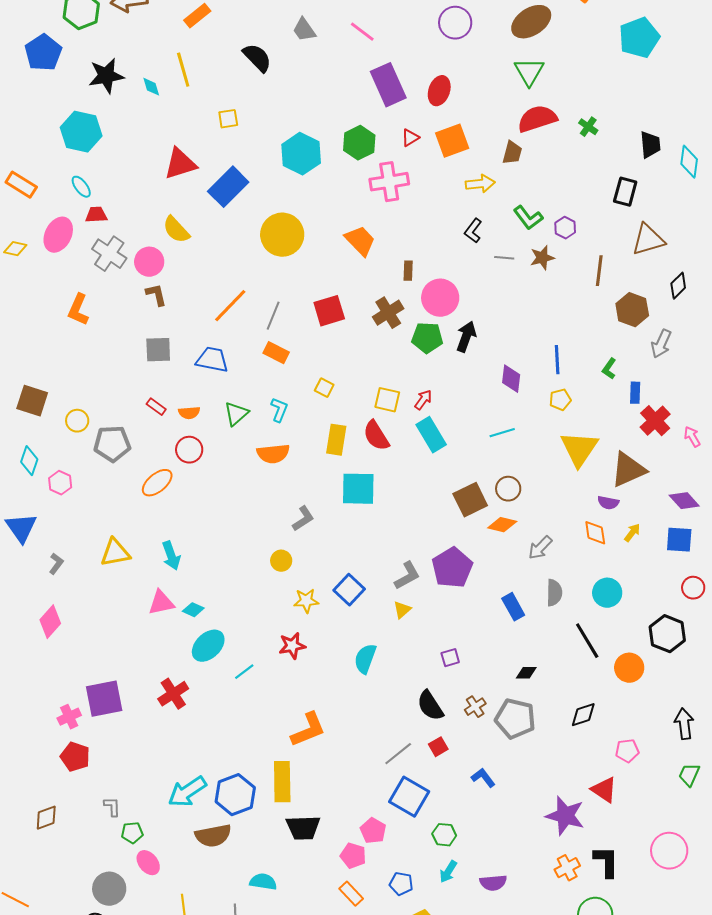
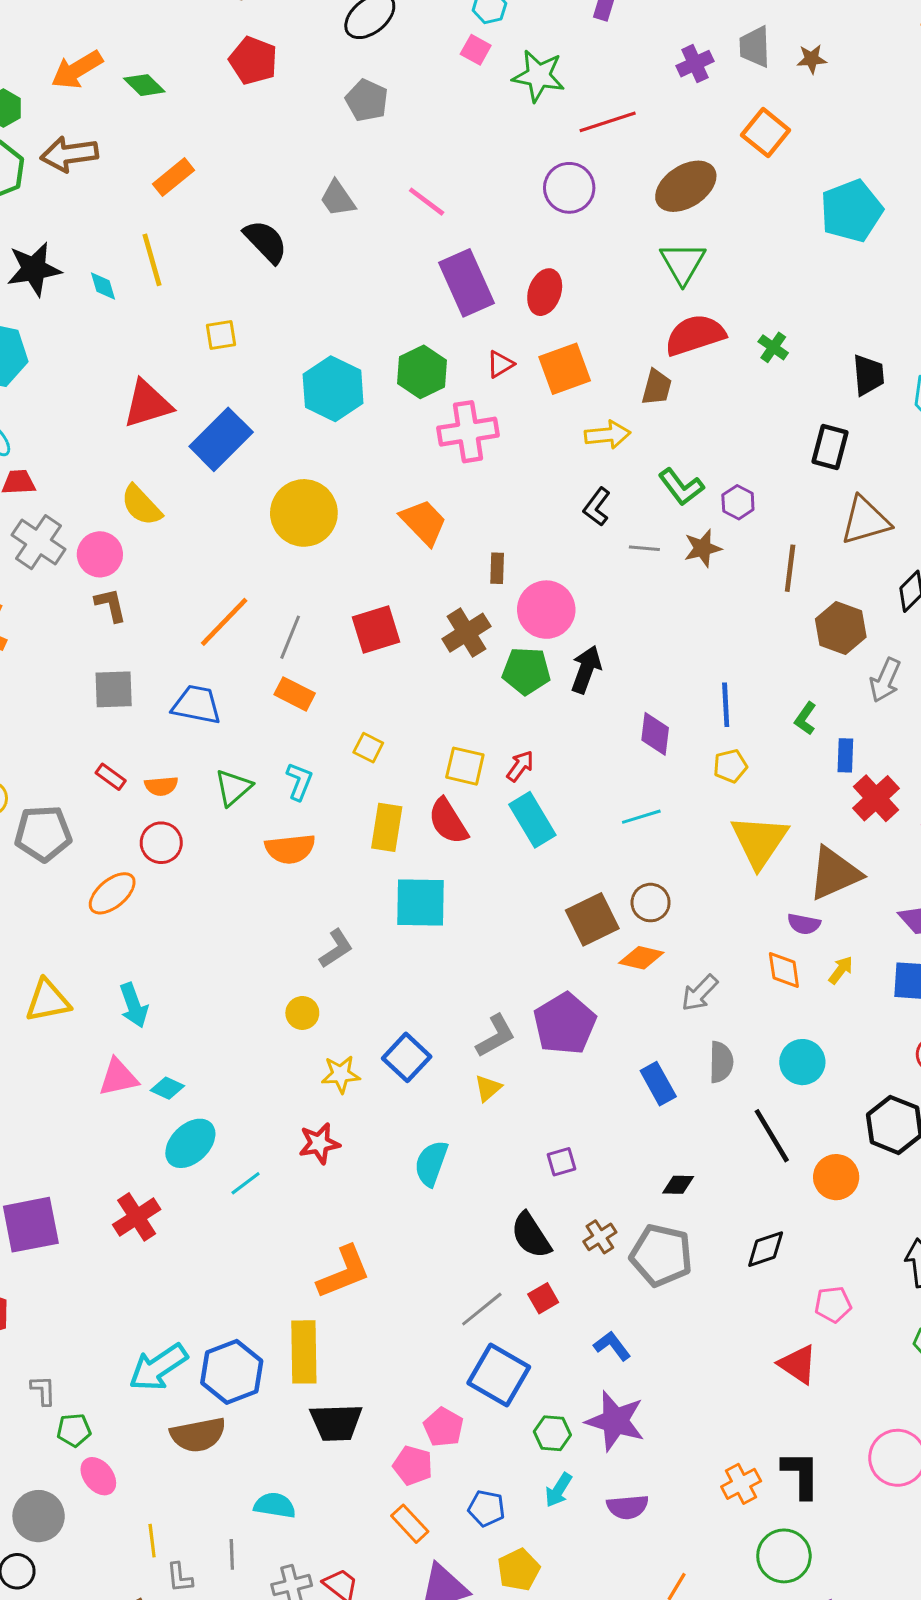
purple star: (565, 816) -> (615, 1421), moved

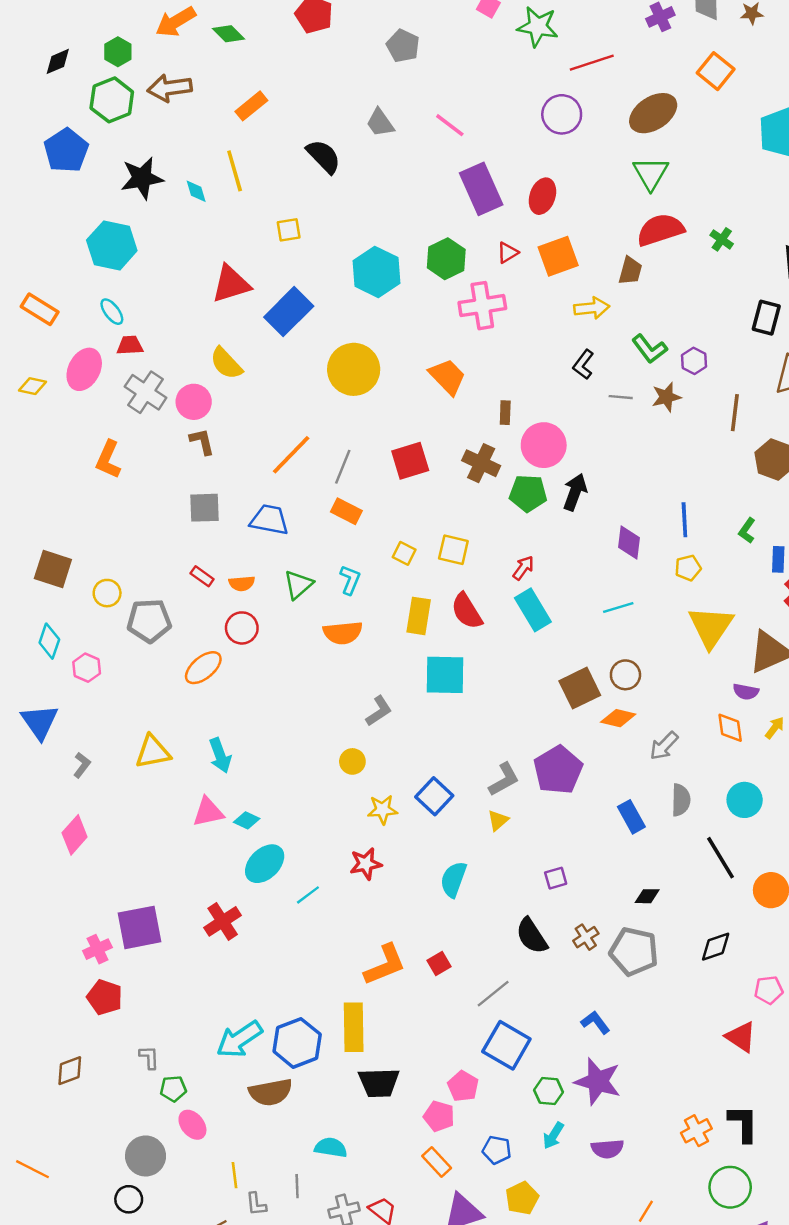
brown cross: (466, 633) -> (481, 463), turned -33
yellow square: (465, 766) -> (453, 550), moved
red square: (543, 1298) -> (439, 964), moved

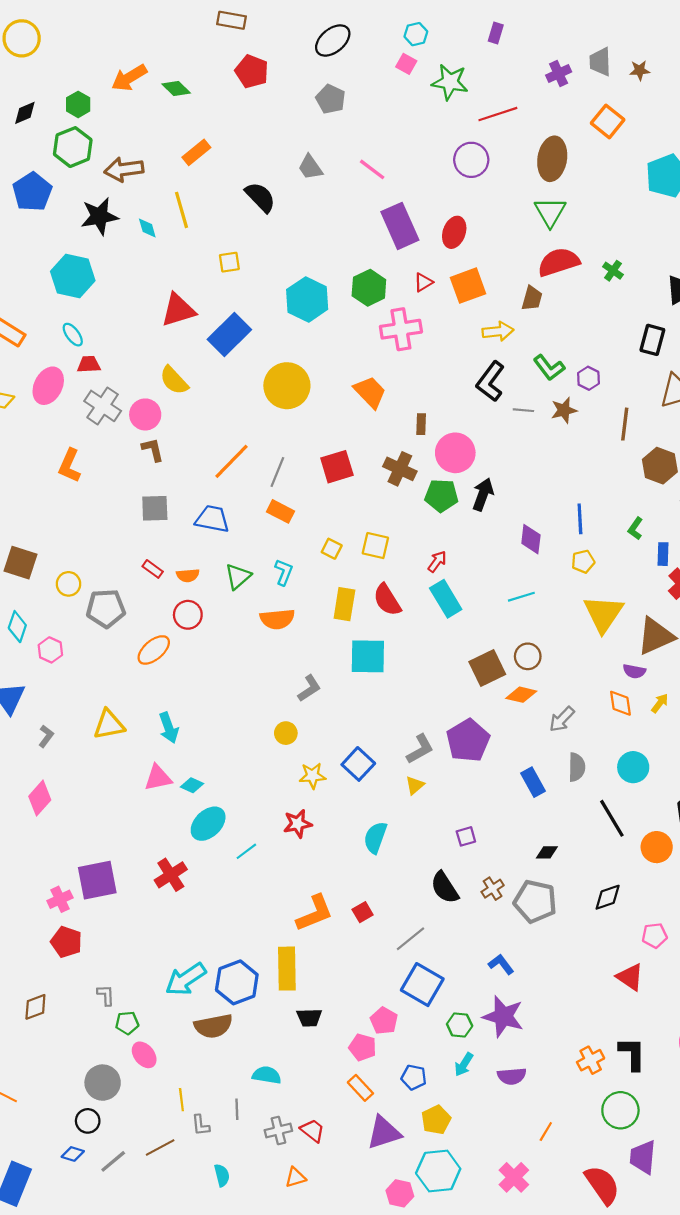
brown arrow: (170, 88) -> (124, 169), moved
brown ellipse: (653, 113) -> (552, 159), turned -48
black L-shape: (583, 365) -> (490, 381), size x1.5
black trapezoid: (379, 1083) -> (309, 1018), size x0.7

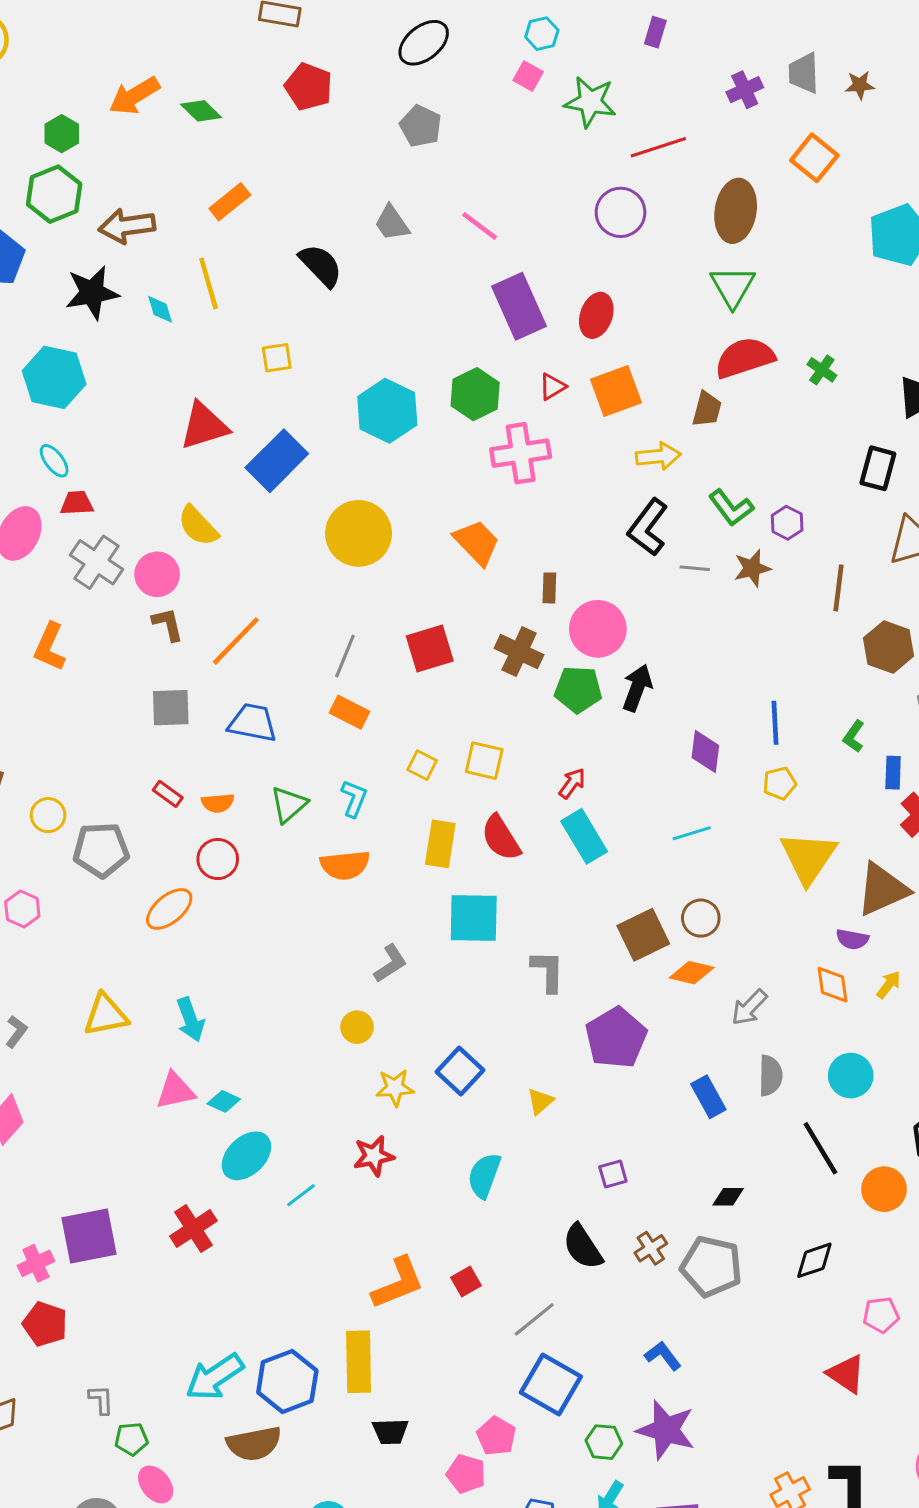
orange line: (232, 461) -> (236, 641), moved
gray L-shape: (420, 749) -> (548, 971), moved, turned -60

